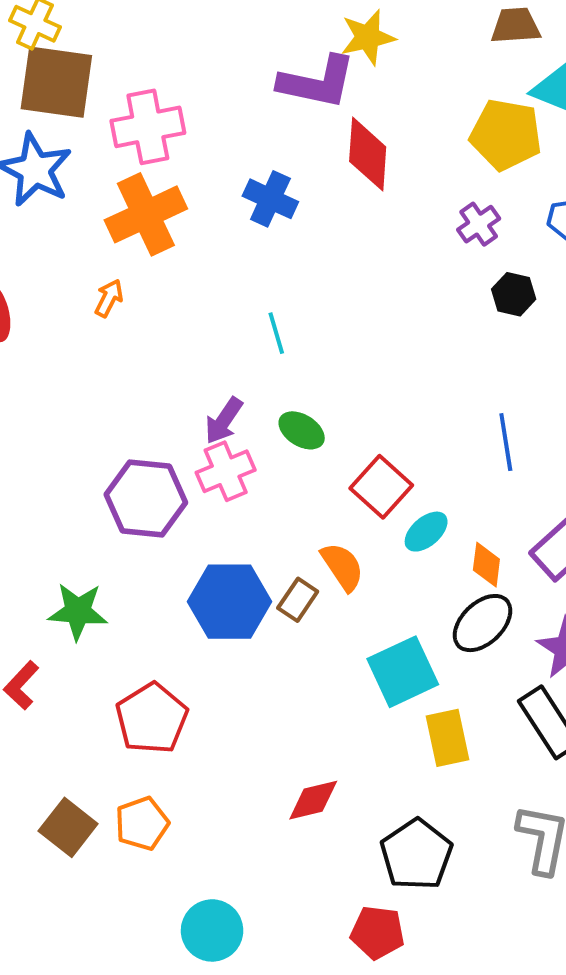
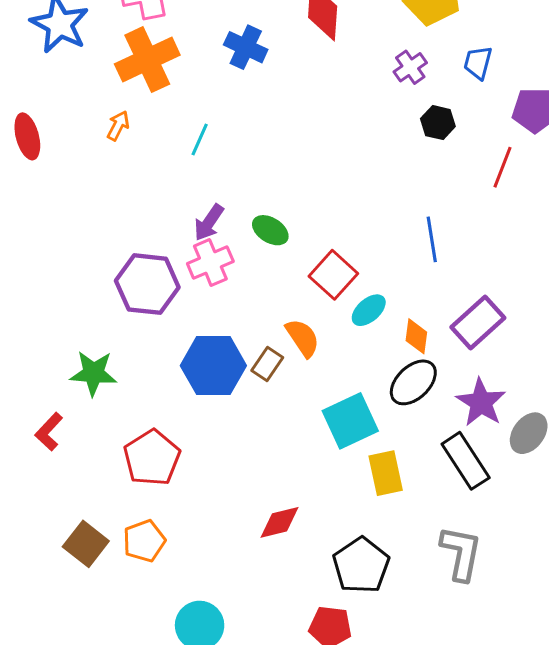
cyan line: (276, 333) -> (200, 139), moved, turned 40

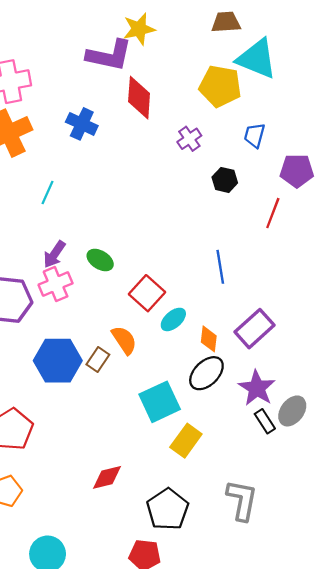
purple cross: (410, 67) -> (189, 139), moved
black rectangle: (466, 461) -> (265, 421), moved, size x0.6
yellow rectangle: (386, 473) -> (186, 441), turned 48

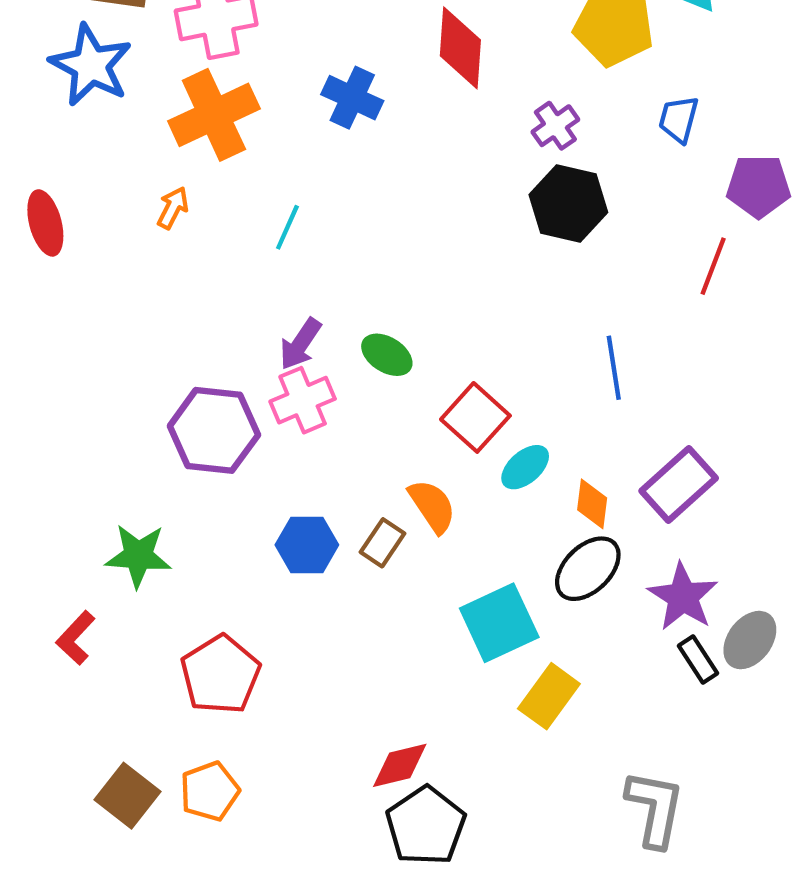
black hexagon: (225, 180) -> (568, 204), moved, size x1.6
blue hexagon: (58, 361) -> (307, 545), size x0.7
black pentagon: (168, 509) -> (426, 826), moved

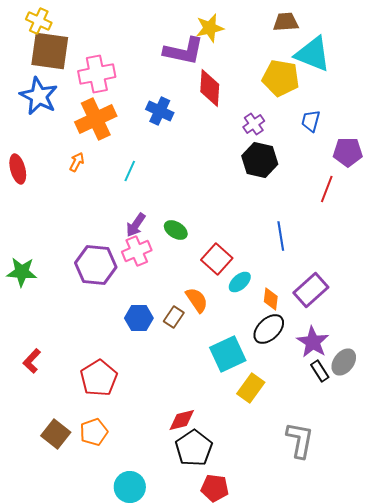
green star: (138, 556) -> (22, 272), moved

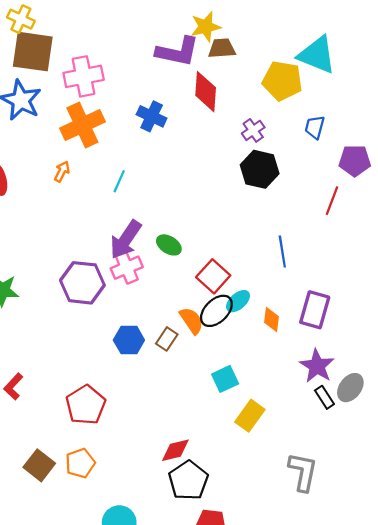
brown trapezoid: (286, 22) -> (222, 48), moved
purple arrow: (136, 225) -> (126, 240), size x1.5
purple rectangle: (311, 290) -> (315, 310), turned -32
black ellipse: (269, 329) -> (216, 311), moved
cyan square: (228, 354) -> (225, 379), size x0.7

